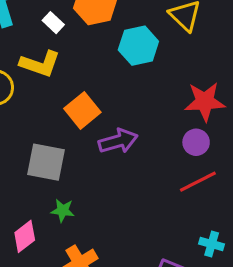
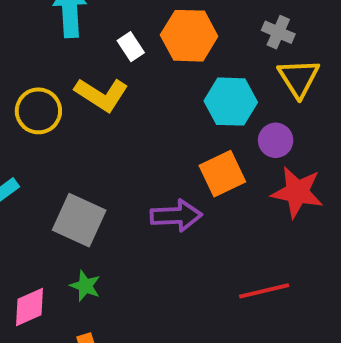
orange square: (82, 110) -> (222, 174), moved
purple circle: (196, 142) -> (276, 140), moved

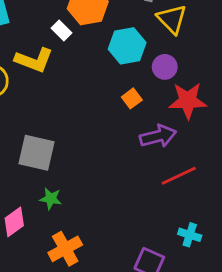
white rectangle: (131, 47) -> (61, 30), moved
orange square: (222, 174) -> (132, 98), size x0.6
purple arrow: (176, 216) -> (158, 136), moved

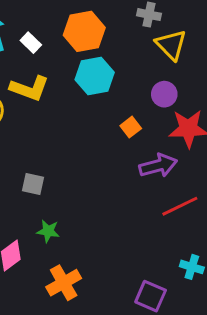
white rectangle: (61, 30) -> (31, 43), moved
cyan hexagon: (127, 46) -> (95, 76), moved
gray square: (37, 153) -> (33, 184), size x0.6

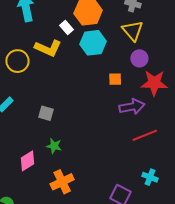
white rectangle: (31, 43) -> (67, 28), moved
yellow triangle: (171, 45) -> (133, 31), moved
orange square: (131, 127) -> (115, 79), turned 32

